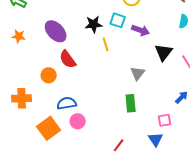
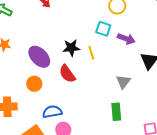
black star: (94, 24) -> (71, 48), moved
purple ellipse: (56, 31) -> (39, 57), moved
red semicircle: (68, 59) -> (67, 74), moved

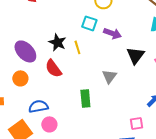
black star: (71, 48) -> (57, 42), turned 30
green rectangle: (116, 112) -> (85, 98), moved

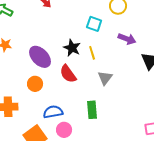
cyan square: (89, 23) -> (94, 24), moved
gray triangle: (109, 76) -> (105, 78), moved
green rectangle: (85, 98) -> (92, 110), moved

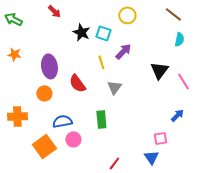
purple arrow: (127, 39) -> (123, 51), moved, turned -66
black star: (72, 48) -> (81, 32), moved
purple ellipse: (40, 57) -> (49, 66), turned 35

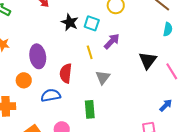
red semicircle: (77, 83) -> (66, 73), turned 42
orange circle: (44, 93) -> (24, 80), moved
blue semicircle: (62, 121) -> (51, 95), moved

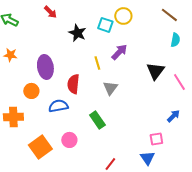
cyan square: (92, 23) -> (105, 25), moved
green rectangle: (90, 109) -> (97, 120), turned -30

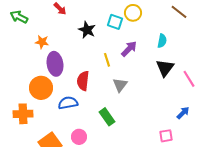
cyan semicircle: (175, 40) -> (162, 41), moved
orange star: (10, 55) -> (42, 42), moved
orange circle: (31, 91) -> (41, 88), size x1.5

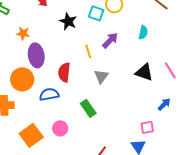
black triangle: (165, 68) -> (144, 72), moved, turned -48

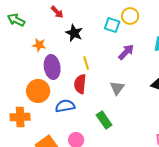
black star: (68, 21) -> (74, 33), moved
yellow line: (88, 51) -> (86, 63), moved

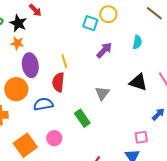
black star: (74, 33) -> (18, 23), moved
gray triangle: (117, 88) -> (102, 93), moved

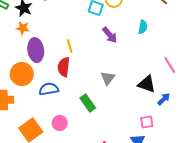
purple arrow: (104, 50) -> (110, 35), turned 96
black triangle: (138, 82) -> (147, 84), moved

